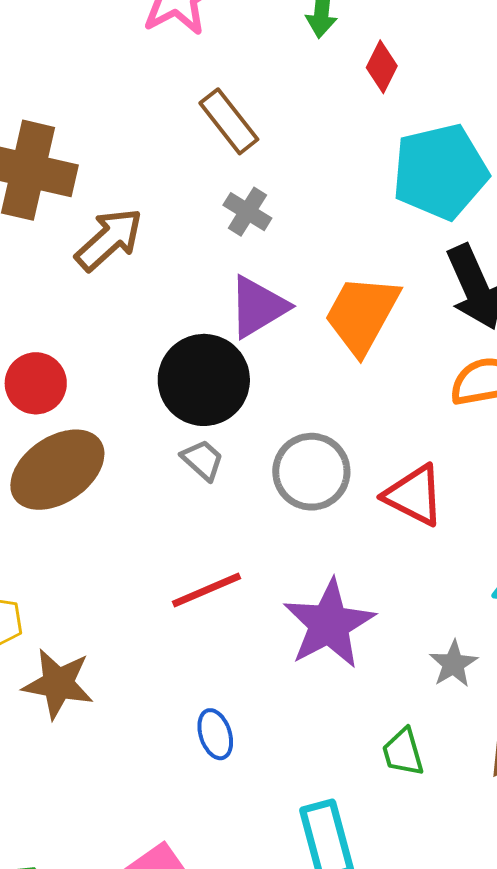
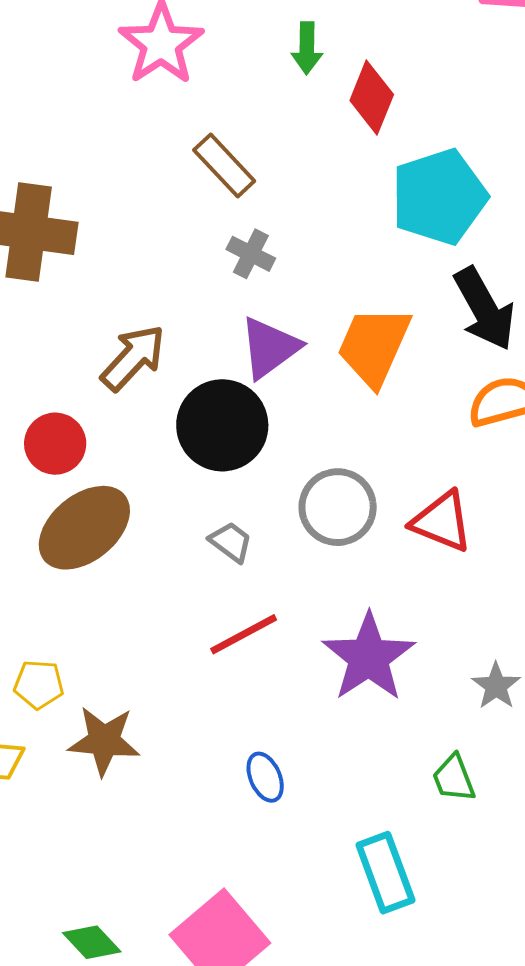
red diamond: (382, 67) -> (372, 98), size x1.4
brown arrow: (109, 239) -> (133, 358), moved
gray trapezoid: (203, 460) -> (231, 542), moved

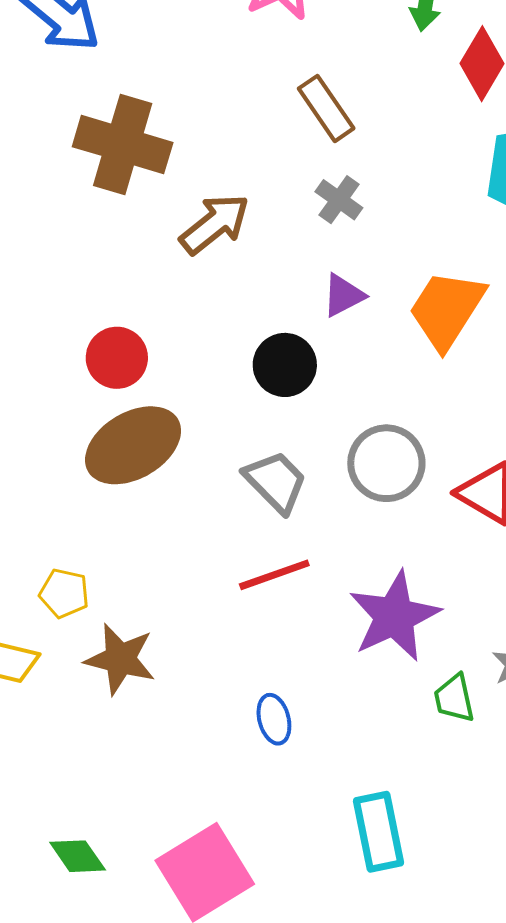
purple triangle: (270, 348) -> (343, 295), size x0.7
brown arrow: (133, 358) -> (215, 224), moved
black circle: (222, 425) -> (285, 365), size x0.7
gray trapezoid: (231, 542) -> (276, 482), size x1.5
green trapezoid: (454, 778) -> (454, 698), moved

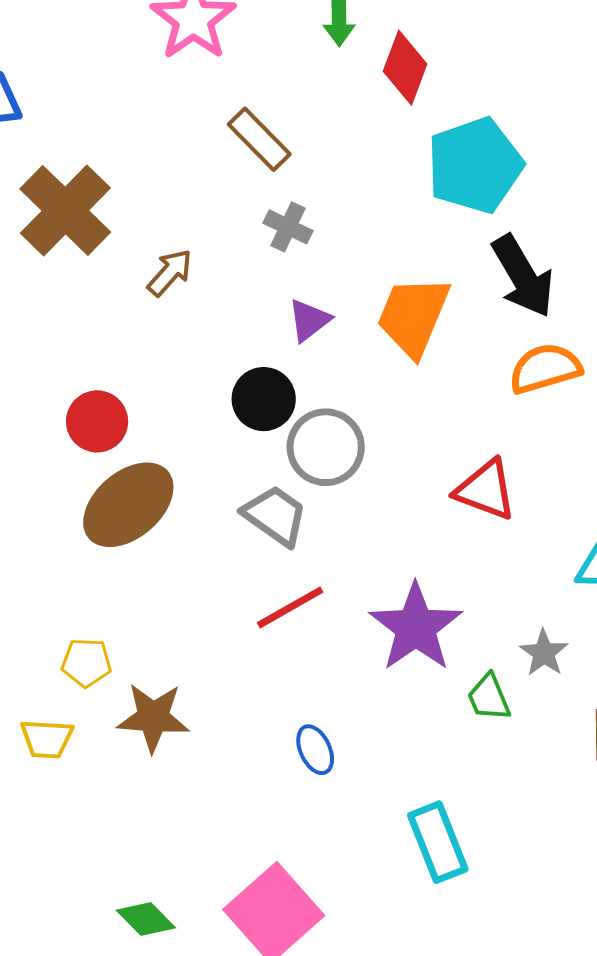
brown cross: (123, 145) -> (65, 211), turned 38
brown arrow: (215, 224) -> (170, 273), size x0.7
gray circle: (386, 463) -> (326, 447), moved

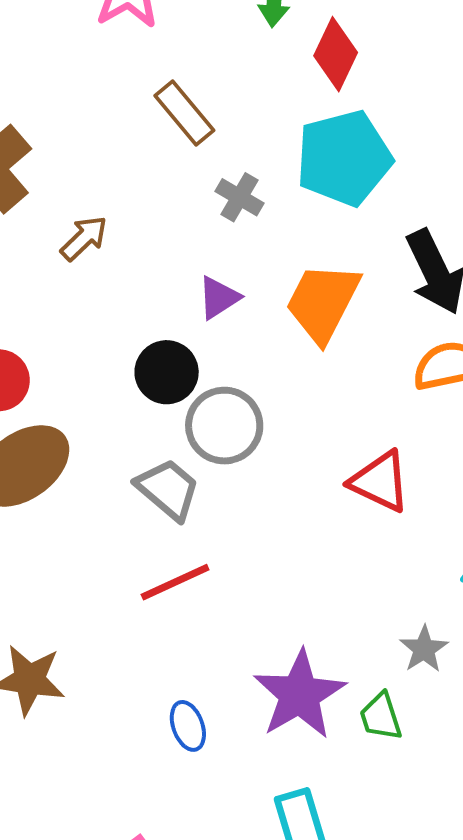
cyan pentagon: (475, 165) -> (344, 158), moved
gray cross: (288, 227) -> (239, 197), moved
purple star: (416, 627) -> (299, 695), moved
green trapezoid: (489, 698) -> (381, 717), moved

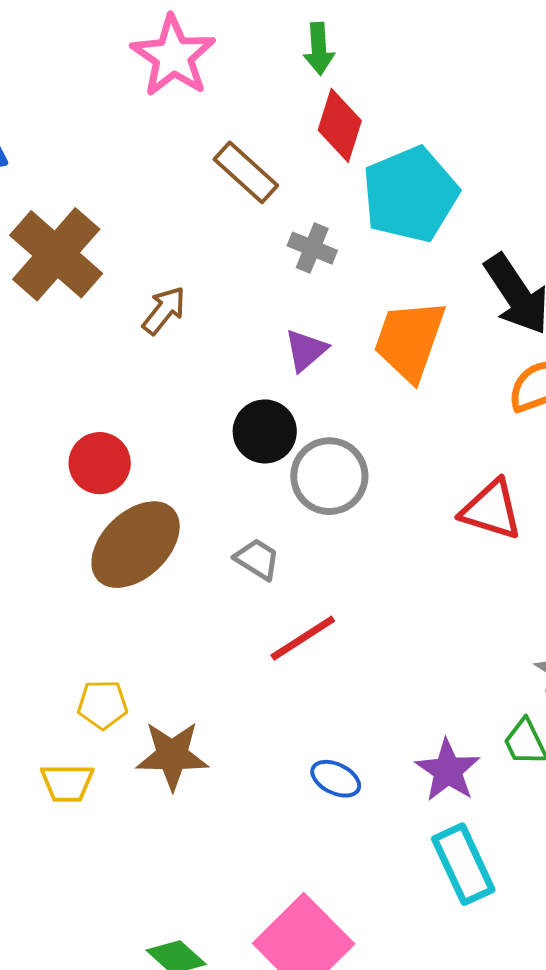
red diamond: (336, 54) -> (340, 125), moved
gray trapezoid: (168, 489) -> (257, 559), moved, size x0.7
purple star: (299, 695) -> (448, 770), moved, size x0.7
blue ellipse: (188, 726) -> (336, 779), turned -36

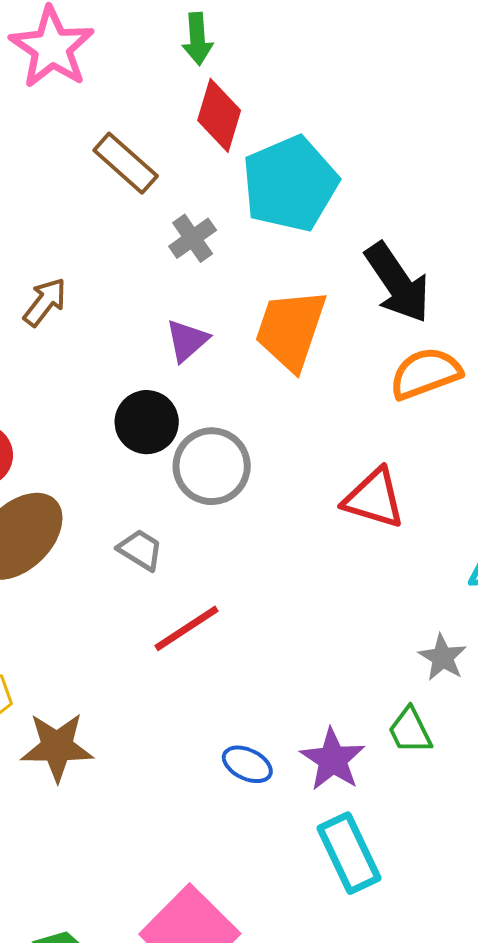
gray cross: (312, 248) -> (193, 238), turned 33
blue ellipse: (336, 779) -> (247, 764), moved

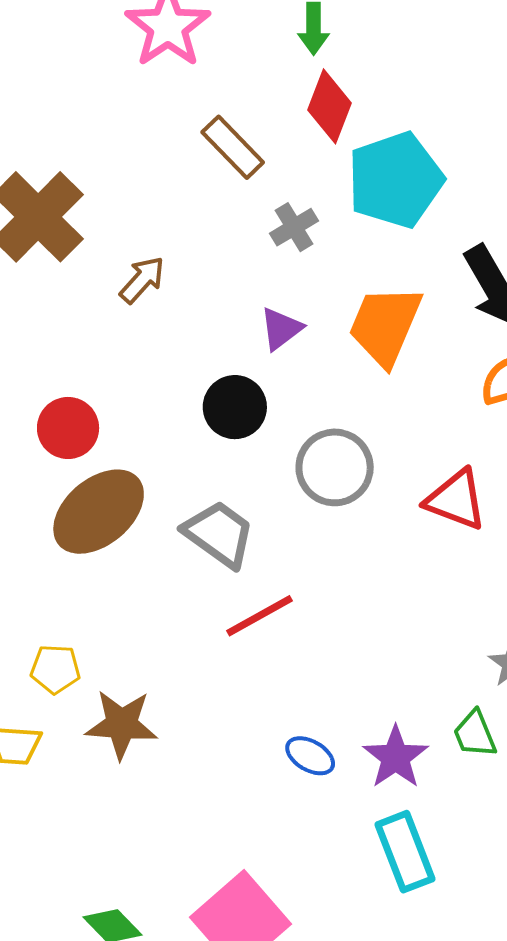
gray circle: (212, 466) -> (335, 467), moved
gray trapezoid: (140, 550) -> (219, 534), size x1.6

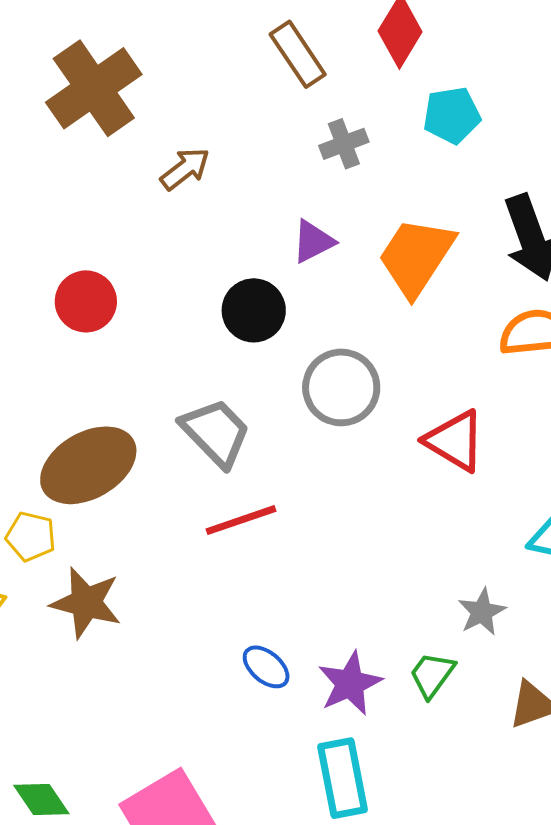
cyan pentagon: (395, 180) -> (452, 115), size x0.6
brown ellipse: (99, 512) -> (88, 465), moved
green trapezoid: (475, 734) -> (432, 675), turned 48

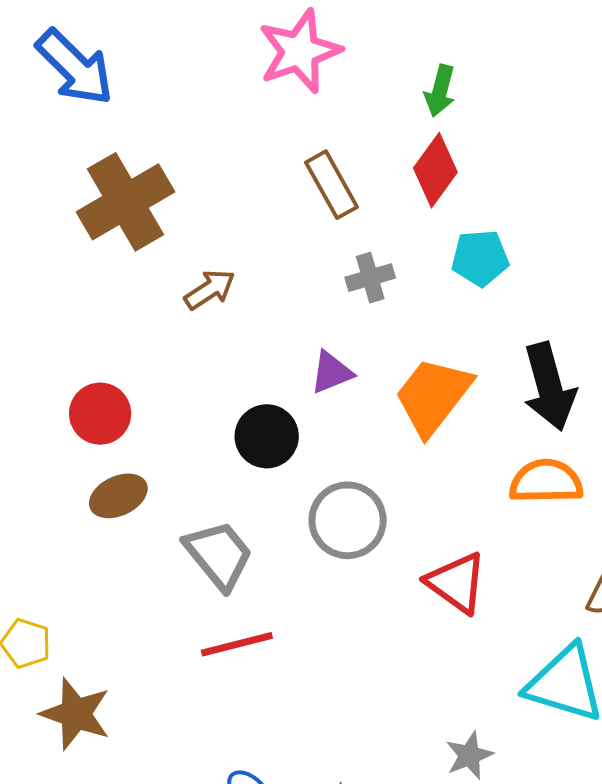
brown ellipse: (88, 465) -> (118, 496), moved, size x0.6

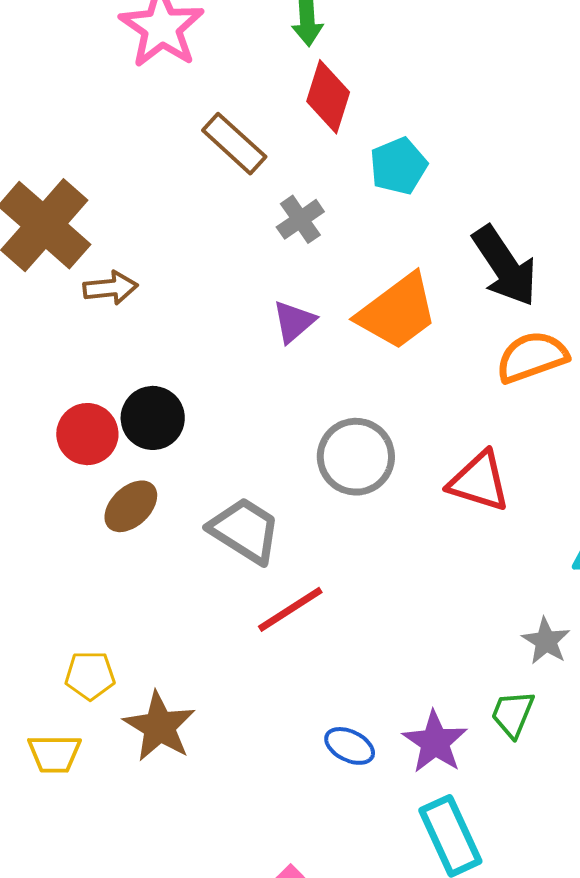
brown arrow: (210, 289) -> (111, 288), moved, turned 46
orange trapezoid: (433, 396) -> (397, 312), turned -146
black circle: (267, 436) -> (153, 418), moved
brown star: (76, 714) -> (159, 727), turned 30

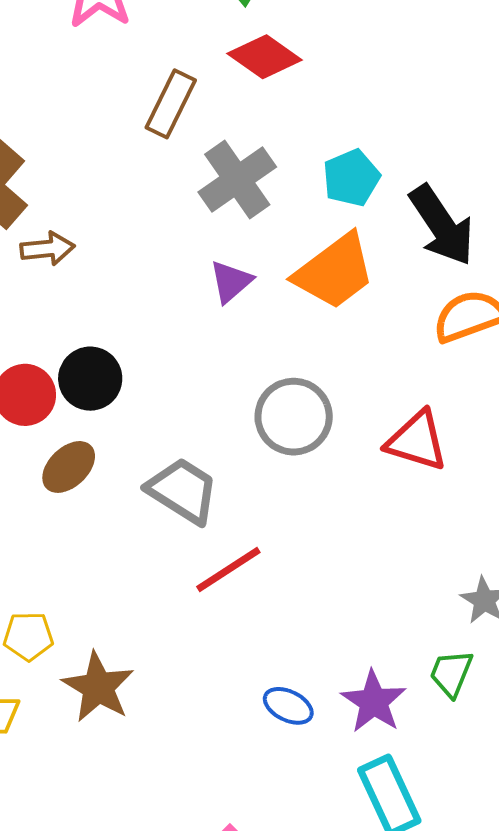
red diamond: (328, 97) -> (265, 57), turned -72
brown rectangle: (234, 144) -> (171, 104), turned 74
cyan pentagon: (398, 166) -> (351, 178), moved
gray cross: (300, 219) -> (237, 179), size x1.6

